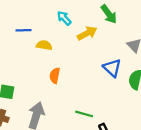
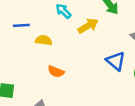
orange semicircle: (55, 76) -> (56, 72), turned -77

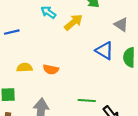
yellow semicircle: (44, 40) -> (25, 67), moved

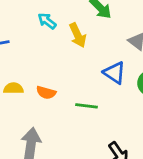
yellow arrow: (73, 22) -> (78, 35), turned 102
green line: (87, 100) -> (87, 106), moved

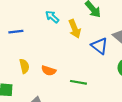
blue triangle: (114, 73) -> (99, 46), moved
yellow semicircle: (14, 88) -> (24, 66), turned 72

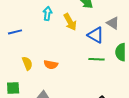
cyan arrow: (52, 17) -> (47, 13), turned 64
green line: (78, 82) -> (96, 59), moved

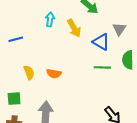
gray triangle: (113, 23) -> (119, 29), turned 32

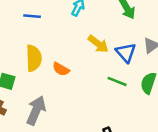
yellow arrow: (74, 28) -> (98, 44), moved, turned -42
yellow semicircle: (29, 72) -> (34, 58), size x1.5

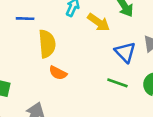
yellow arrow: (98, 44) -> (99, 22), moved
yellow semicircle: (34, 58) -> (47, 44), moved

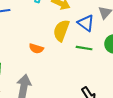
yellow semicircle: (47, 44) -> (61, 31), moved, turned -145

